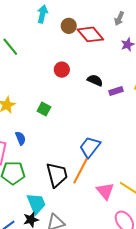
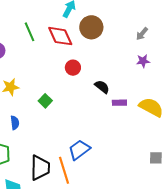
brown circle: (69, 26) -> (91, 27), size x1.5
red diamond: (90, 34) -> (60, 36), moved
orange line: (81, 171) -> (64, 170), turned -60

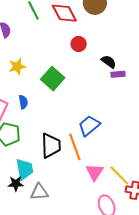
green square: (45, 101) -> (53, 79), size x1.6
purple rectangle: (119, 103) -> (118, 74), moved

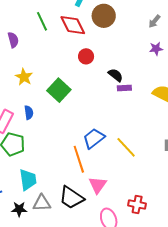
yellow star: (17, 67) -> (24, 77), turned -30
black trapezoid: (51, 146) -> (71, 198), moved, turned 124
yellow line: (119, 175) -> (126, 147), moved
black star: (16, 184) -> (19, 209), moved

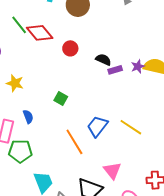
red diamond: (73, 25) -> (40, 33), moved
purple star: (156, 49) -> (138, 66), moved
green square: (59, 90) -> (61, 98), moved, size x0.6
orange line: (79, 159) -> (74, 142), moved

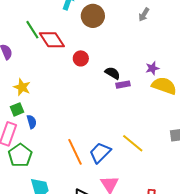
purple star: (138, 66) -> (152, 68), moved
green square: (61, 98) -> (17, 109), moved, turned 32
blue trapezoid: (97, 126) -> (100, 153), moved
green pentagon: (20, 151) -> (20, 155), turned 30

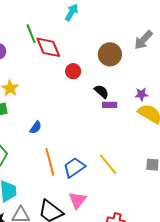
gray arrow: (144, 15) -> (143, 40), size x1.5
brown circle: (93, 16) -> (110, 54), moved
blue semicircle: (32, 122) -> (36, 127), moved, turned 40

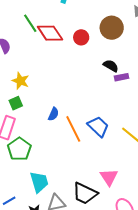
red circle: (73, 71) -> (81, 37), moved
orange line: (50, 162) -> (73, 129), moved
blue trapezoid: (74, 167) -> (98, 127), moved, turned 90

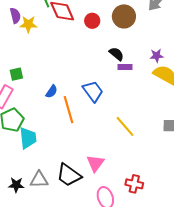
yellow star: (21, 81) -> (28, 24), moved, turned -30
blue trapezoid: (98, 127) -> (93, 91), moved
cyan trapezoid: (39, 182) -> (28, 138), moved

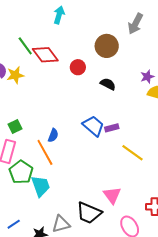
red circle: (92, 21) -> (78, 67), moved
purple rectangle: (125, 67) -> (112, 128), moved
orange line: (69, 110) -> (45, 152), moved

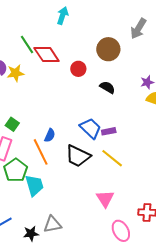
green square: (15, 126) -> (12, 124), turned -32
yellow line: (133, 153) -> (112, 158), moved
black trapezoid: (89, 213) -> (78, 156), moved

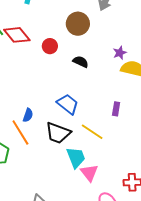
purple rectangle: (109, 131) -> (116, 109), moved, turned -64
cyan trapezoid: (34, 185) -> (76, 157), moved

